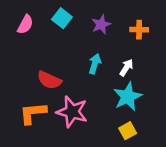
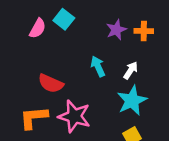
pink semicircle: (25, 25) -> (38, 28), moved
purple star: (101, 25) -> (116, 30), moved
cyan arrow: (95, 64) -> (98, 66), turned -42

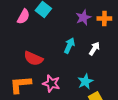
cyan arrow: (98, 66) -> (69, 46), turned 49
cyan star: (132, 101) -> (85, 82), moved, size x0.7
pink star: (74, 116) -> (51, 84), size x0.7

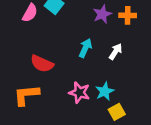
pink star: (51, 84) -> (79, 93), moved

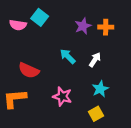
pink semicircle: (30, 13) -> (18, 25), turned 70
cyan arrow: (85, 48) -> (68, 56), turned -70
cyan star: (105, 91) -> (100, 89), moved

